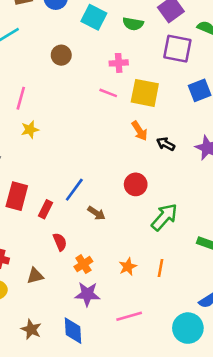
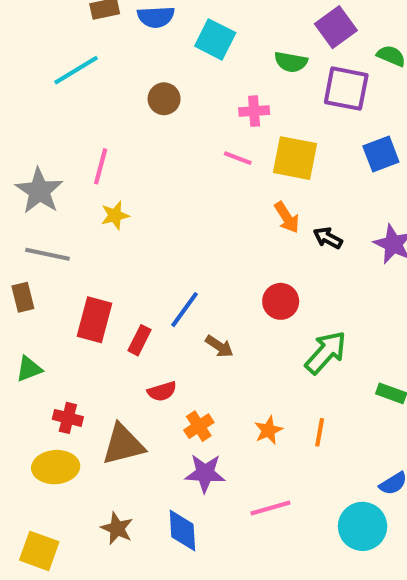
green semicircle: (133, 24) -> (291, 62), moved
red semicircle: (60, 242) -> (162, 391), turned 96
brown triangle: (35, 276) -> (123, 445), size x1.6

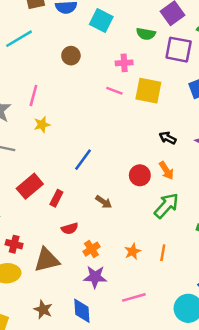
orange arrow: (287, 217) -> (166, 170), moved
blue line: (185, 310) -> (83, 160), moved
red rectangle: (94, 320) -> (30, 186), turned 35

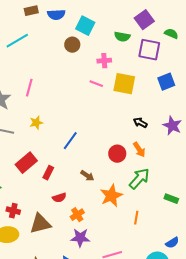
brown circle: (71, 56) -> (72, 45), moved
yellow star: (42, 125) -> (36, 123), moved
orange star: (133, 251) -> (111, 196), moved, size x1.6

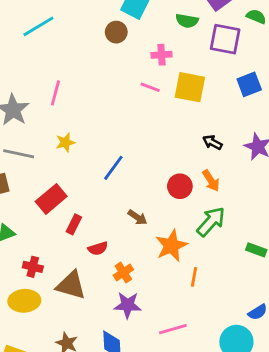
red rectangle: (48, 173) -> (74, 224), moved
orange line: (136, 218) -> (194, 277), moved
brown triangle: (40, 224) -> (71, 285), turned 30

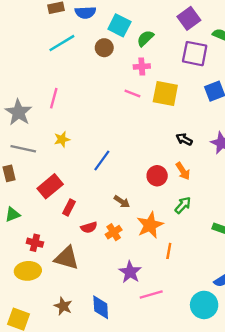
green semicircle: (187, 21) -> (145, 38), moved, turned 126
cyan line: (38, 26) -> (62, 43), moved
green arrow: (211, 222) -> (183, 205), size x0.7
orange cross: (123, 273) -> (114, 232), moved
purple star: (128, 305) -> (130, 272), moved, turned 30

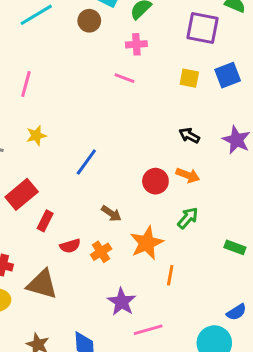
yellow square: (165, 94) -> (189, 78), moved, size x0.6
orange arrow: (183, 171) -> (188, 175), turned -36

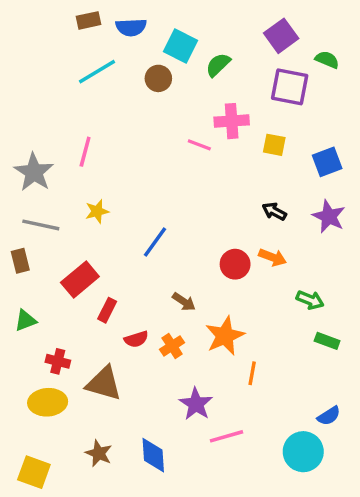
pink cross: (136, 44) -> (232, 121), moved, size x1.4
blue square: (228, 75) -> (327, 162), moved
green arrow: (188, 218) -> (310, 300), moved, turned 70

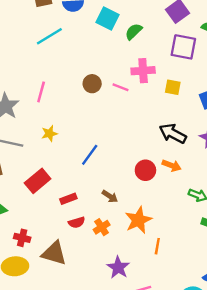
brown circle: (158, 78) -> (92, 84), moved
black arrow: (274, 211) -> (173, 133), size x1.6
red rectangle: (107, 310) -> (68, 199), moved, turned 42

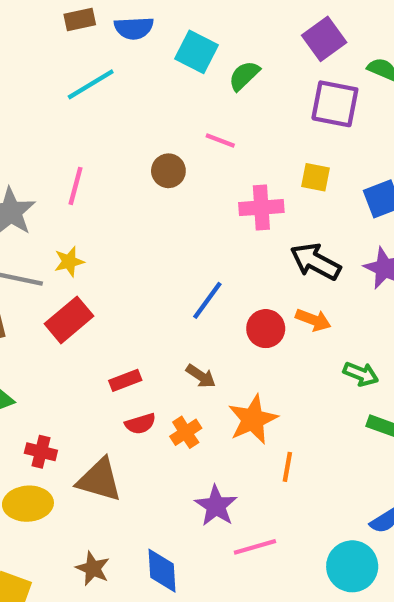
pink cross: (143, 71) -> (261, 208), moved
pink line: (121, 87) -> (220, 141), moved
yellow star: (49, 133) -> (69, 262), moved
blue line: (90, 155) -> (207, 300), moved
red rectangle: (38, 181) -> (69, 320), moved

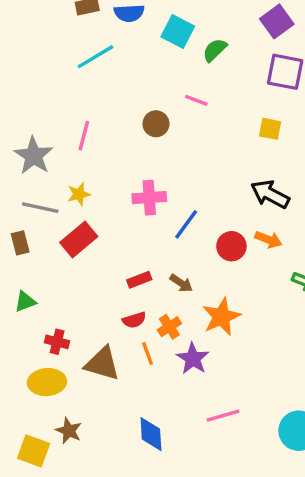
pink cross: (261, 208) -> (149, 198), moved
red rectangle: (125, 380) -> (139, 280), moved
orange line: (287, 467) -> (148, 354), moved, turned -30
purple star: (216, 506) -> (193, 359), moved
brown star: (93, 568) -> (69, 431), moved

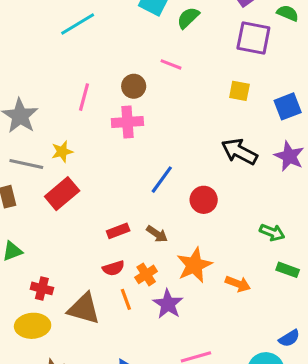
pink line: (84, 136) -> (84, 97), moved
pink cross: (149, 198) -> (127, 122), moved
orange arrow: (268, 240) -> (238, 284), moved

